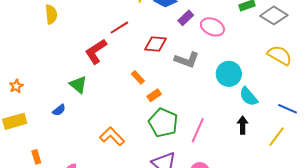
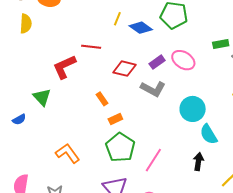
purple rectangle: (186, 18) -> (157, 62), moved
red line: (119, 28) -> (91, 47), turned 30

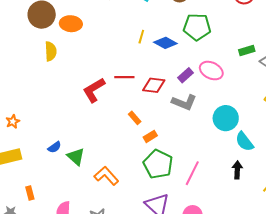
red line: (91, 47) -> (124, 77), moved
green triangle: (42, 97) -> (76, 157), moved

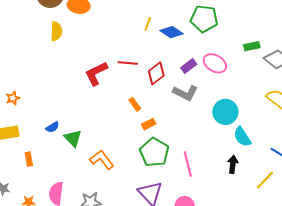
red diamond: (154, 85) -> (156, 73), turned -50
pink line: (192, 173) -> (188, 164), turned -45
orange rectangle: (30, 193) -> (29, 159), moved

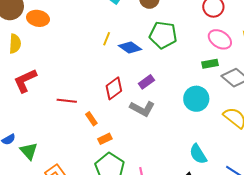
red line: (128, 63) -> (67, 101), moved
pink ellipse: (215, 63) -> (220, 39), moved
red L-shape: (96, 73) -> (25, 81), moved
cyan circle: (225, 112) -> (196, 99), moved

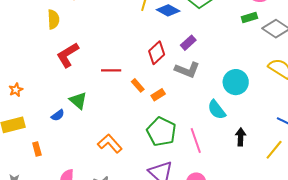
cyan circle: (196, 99) -> (236, 82), moved
orange rectangle: (105, 139) -> (158, 95), moved
green triangle: (29, 151) -> (78, 101), moved
cyan semicircle: (198, 154) -> (217, 110), moved

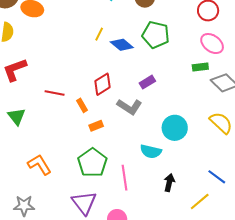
purple rectangle: (188, 43) -> (147, 82), moved
orange rectangle: (138, 85) -> (82, 105), moved
cyan semicircle: (217, 110) -> (151, 151), turned -50

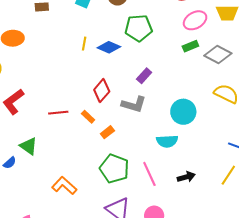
pink ellipse: (212, 44) -> (195, 20), turned -50
black arrow: (169, 183) -> (186, 177), moved, turned 78

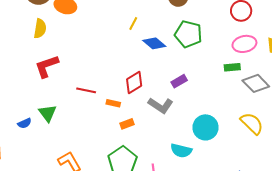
yellow line: (84, 44) -> (133, 24), moved
orange rectangle: (88, 117) -> (113, 103), turned -48

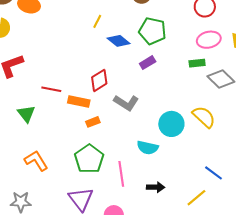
purple rectangle: (179, 81) -> (148, 63), moved
orange rectangle: (113, 103) -> (79, 102), size x1.5
green triangle: (48, 113) -> (26, 114), moved
yellow semicircle: (252, 123) -> (204, 117), moved

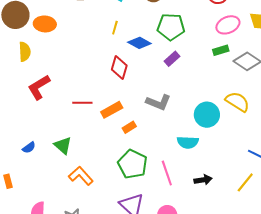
red diamond: (99, 80) -> (119, 68), moved, turned -30
orange rectangle: (79, 102) -> (112, 110), turned -30
green triangle: (26, 114) -> (63, 145), moved

